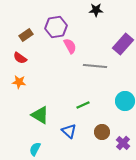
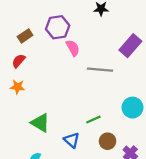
red semicircle: (20, 58) -> (19, 61), turned 96
green line: (83, 105) -> (93, 119), moved

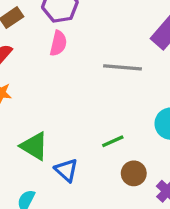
pink semicircle: (73, 48) -> (58, 43), moved, turned 42
blue triangle: (72, 140) -> (66, 170), moved

